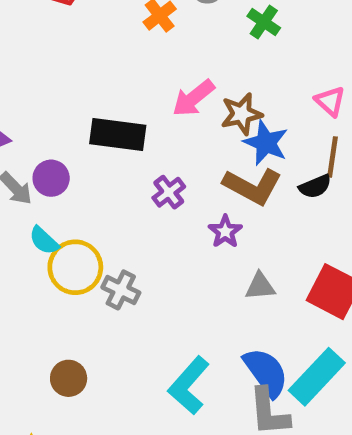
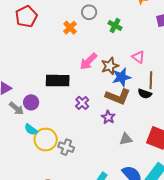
pink triangle: (330, 101) -> (138, 57), moved
blue star: (266, 143) -> (122, 77), turned -30
black semicircle: (315, 186) -> (145, 94), turned 48

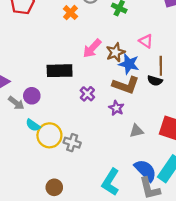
blue star: (122, 77) -> (129, 64), turned 30

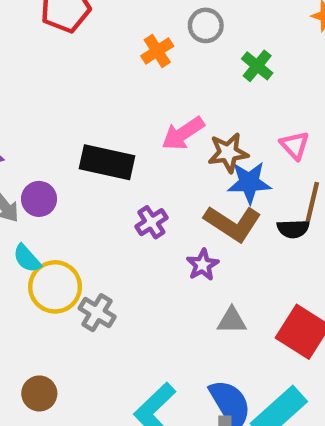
blue star: (129, 64) -> (249, 182), turned -30
black semicircle: (155, 81) -> (293, 229), turned -32

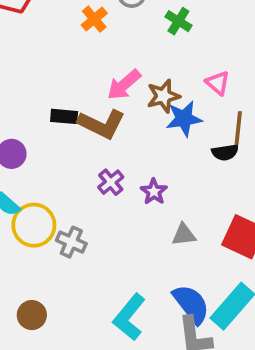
black rectangle: (107, 162) -> (64, 116), size x0.6
purple cross: (151, 222) -> (111, 182), moved
brown L-shape: (233, 223) -> (101, 124), moved

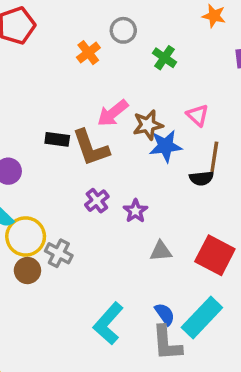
brown L-shape: (101, 124) -> (91, 148), turned 42
blue semicircle: (191, 304) -> (165, 314), size x0.6
brown circle: (32, 315) -> (27, 271), moved

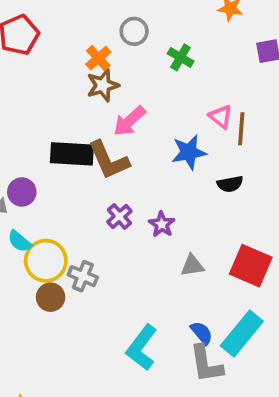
brown star: (148, 125) -> (103, 85), moved
black rectangle: (57, 139) -> (72, 154), size x1.6
brown line: (214, 157) -> (241, 129), moved

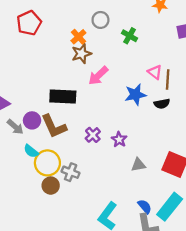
brown L-shape: (109, 160) -> (54, 126), moved
black semicircle: (230, 184) -> (162, 104), moved

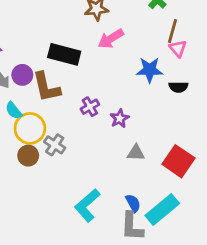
brown line: (168, 80) -> (173, 31), moved

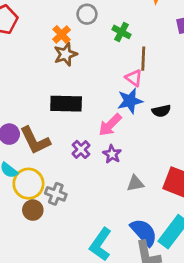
pink arrow: (111, 39) -> (110, 125), moved
pink triangle: (178, 48) -> (134, 78), moved
black rectangle: (64, 54) -> (66, 104), moved
blue semicircle: (133, 203) -> (144, 232), size x1.6

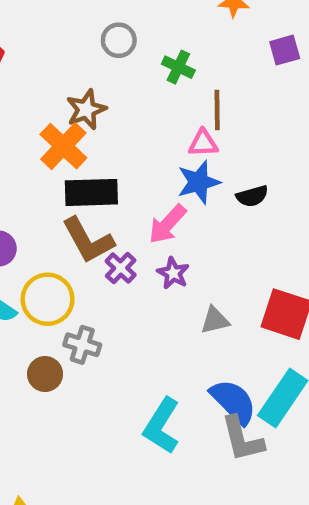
orange cross: (62, 35) -> (63, 146), moved, size x1.5
pink triangle: (134, 78) -> (203, 143), turned -36
brown L-shape: (35, 140) -> (88, 240), moved
yellow circle: (28, 184) -> (48, 299), moved

